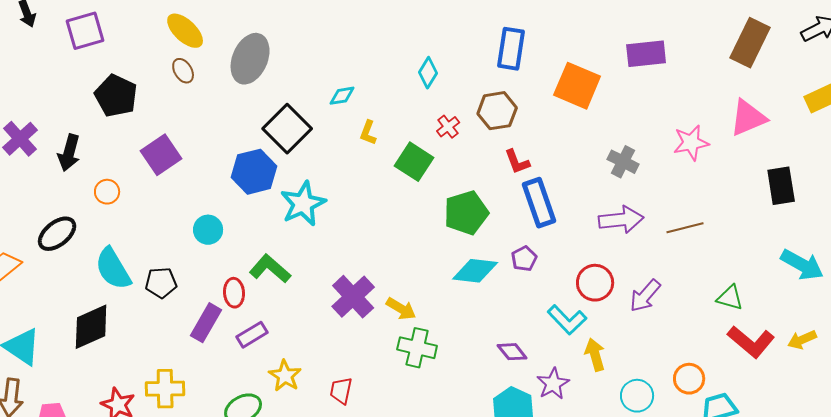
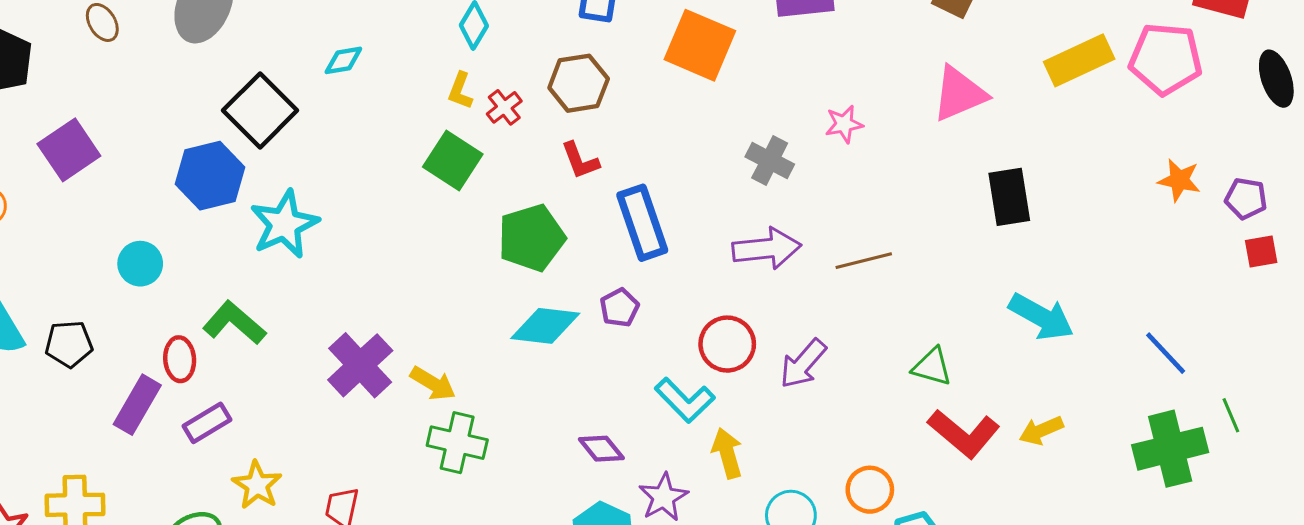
yellow L-shape: (368, 133) -> (460, 91), moved
pink star: (691, 143) -> (844, 124), moved, size x0.7
red L-shape: (517, 162) -> (580, 160), moved

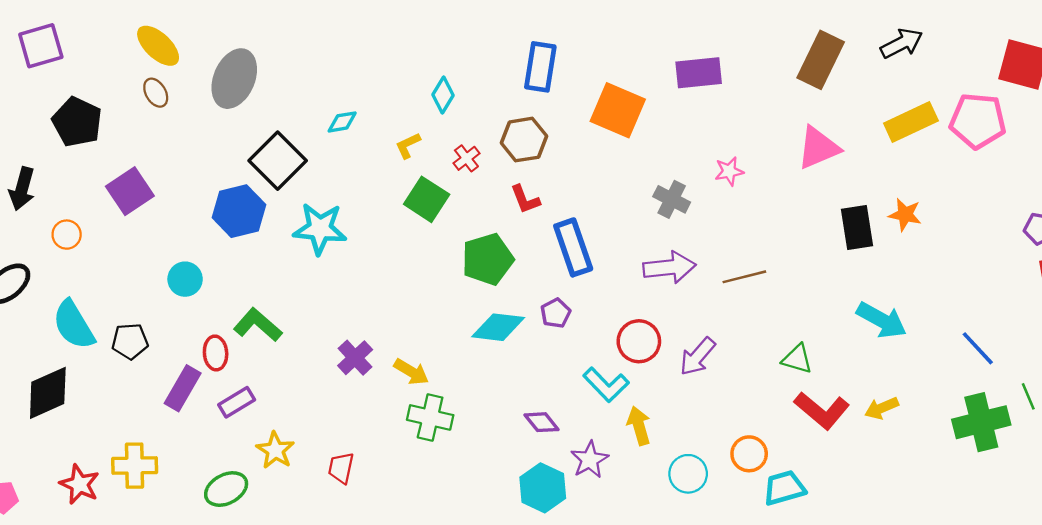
yellow L-shape: (460, 91) -> (408, 145), moved, turned 44
orange star: (1179, 180) -> (905, 215), moved
cyan star: (284, 224) -> (320, 229), moved, turned 30
purple cross: (360, 365) -> (355, 358), size x0.7

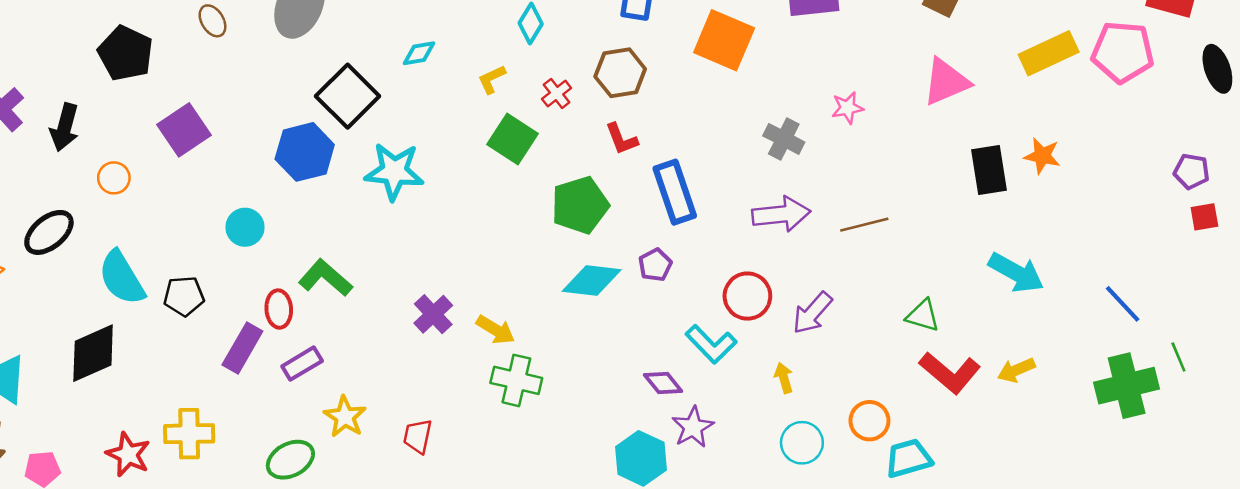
purple diamond: (542, 422) -> (663, 383), moved
yellow arrow: (639, 426) -> (784, 378), moved, size x0.7

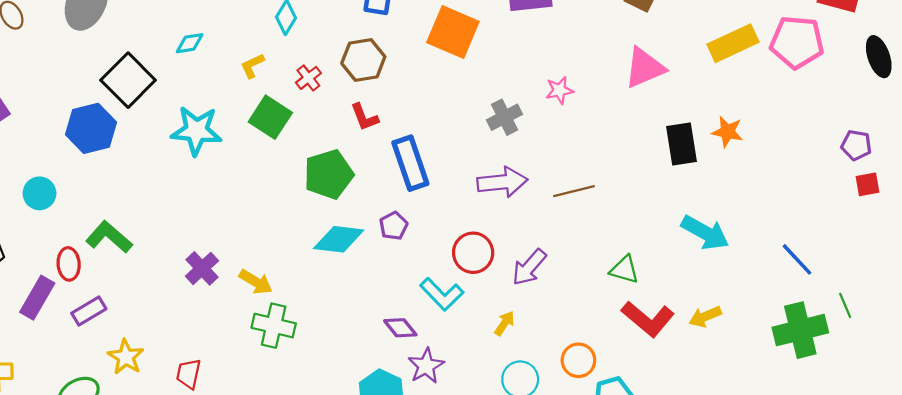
gray cross: (784, 139) -> (504, 117), turned 36
cyan star: (394, 171) -> (196, 131), moved
yellow arrow: (784, 378) -> (504, 323), turned 50

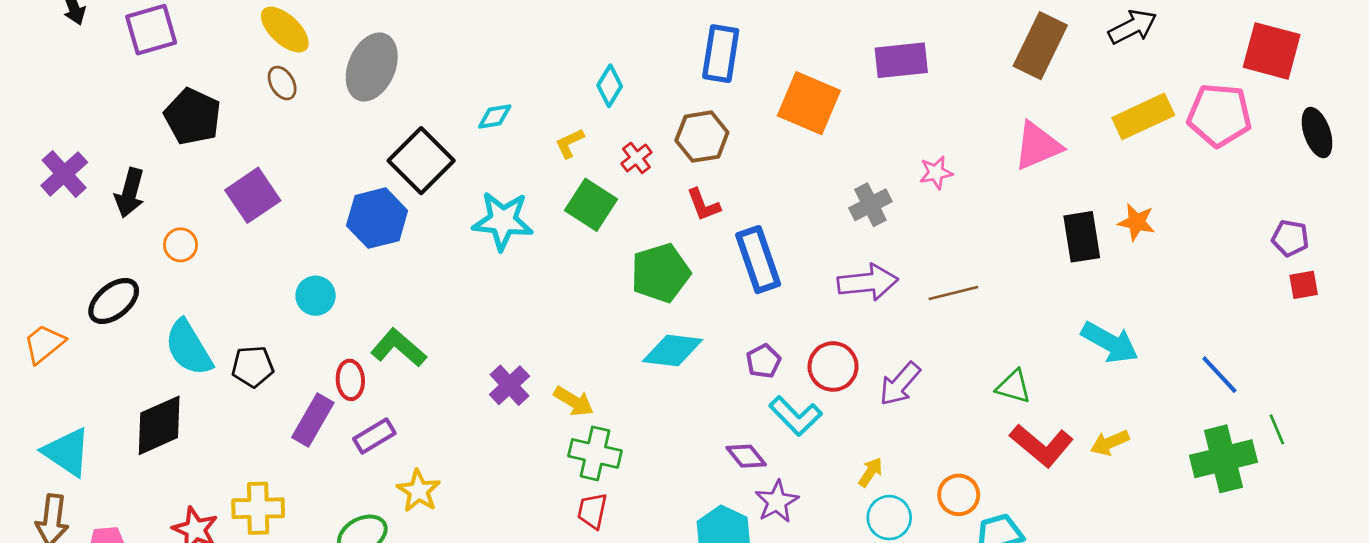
purple pentagon: (394, 226) -> (763, 361), moved
yellow arrow: (504, 323) -> (870, 472), moved
red trapezoid: (189, 374) -> (592, 511), moved

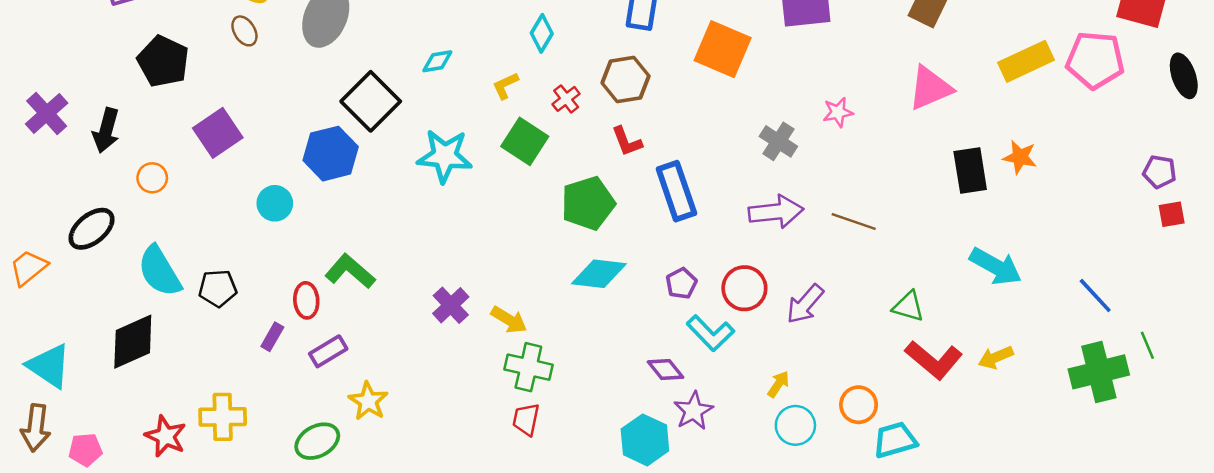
gray cross: (870, 205) -> (778, 141), turned -30
brown line: (953, 293) -> (854, 221), turned 33
cyan circle: (316, 296) -> (275, 203), moved
purple rectangle: (313, 420) -> (272, 337), size x0.6

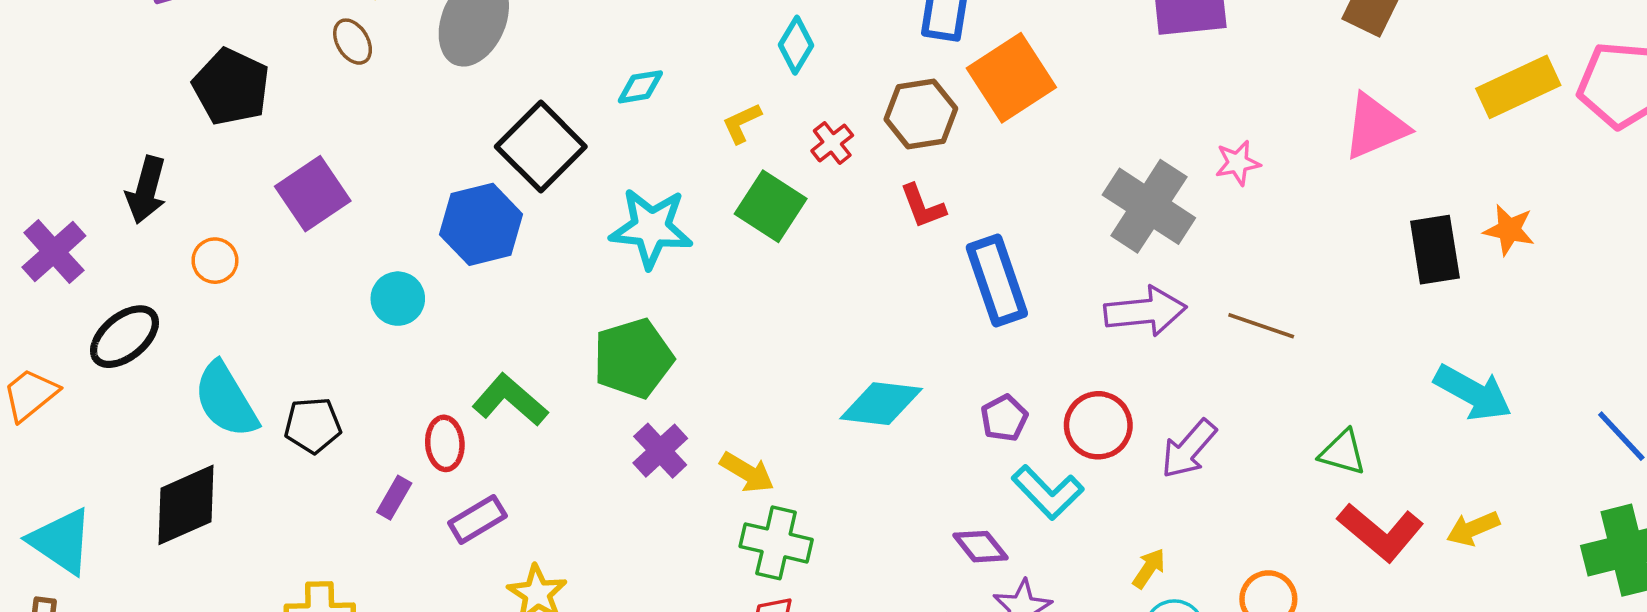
orange square: (723, 49) -> (1011, 78), moved, turned 34
purple cross: (47, 113) -> (54, 252), moved
gray cross: (778, 141) -> (1149, 206), size x1.6
green pentagon: (588, 203) -> (633, 358), moved

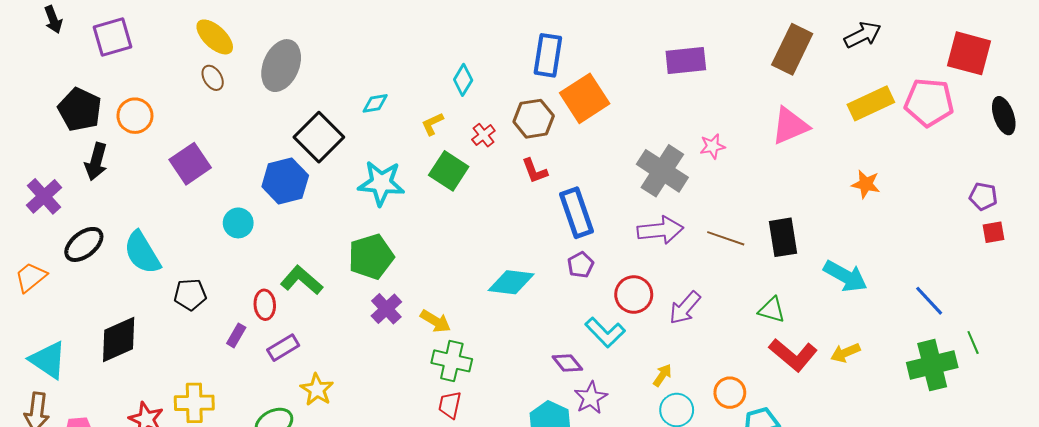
black pentagon: (231, 87) -> (80, 110), moved
black rectangle: (1435, 250) -> (783, 237), moved
orange circle: (215, 261) -> (135, 116), moved, size x1.4
cyan semicircle: (226, 400) -> (142, 253), moved
purple pentagon: (1004, 418) -> (581, 265), moved

